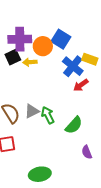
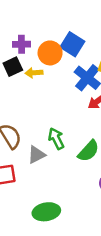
purple cross: (20, 39) -> (21, 44), size x0.6
gray triangle: (32, 111) -> (36, 155), moved

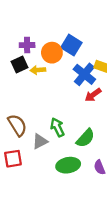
green ellipse: (46, 212) -> (68, 165), moved

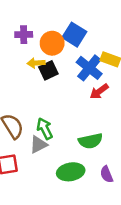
black square: (19, 65) -> (48, 70), moved
green arrow: (57, 127) -> (45, 129), moved
green semicircle: (85, 138) -> (90, 141), turned 36

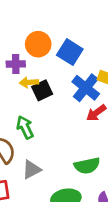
purple cross: (24, 35) -> (16, 64), moved
orange circle: (52, 43) -> (38, 44), moved
green arrow: (45, 129) -> (25, 127), moved

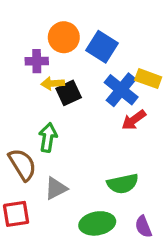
green arrow: (25, 127) -> (48, 137), turned 35

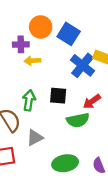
black square: (69, 93) -> (58, 96), moved, turned 30
red arrow: (134, 120) -> (92, 101), moved
green semicircle: (123, 184) -> (78, 120), moved

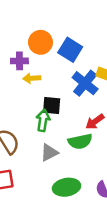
black square: (58, 96) -> (52, 105), moved
green arrow: (29, 100) -> (43, 120), moved
gray triangle: (35, 138) -> (49, 153), moved

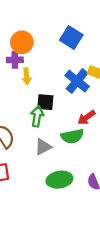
orange circle: (40, 42) -> (22, 42), moved
blue square: (70, 50) -> (71, 38), moved
yellow arrow: (32, 78) -> (27, 76), turned -91

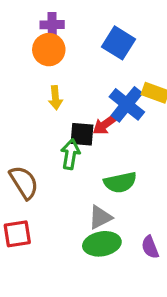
purple cross: (15, 60) -> (52, 25), moved
red arrow: (86, 117) -> (105, 124), moved
gray triangle: (43, 147) -> (100, 217), moved

